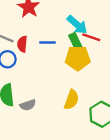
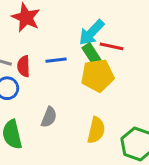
cyan arrow: (77, 25) -> (92, 33), turned 100
gray semicircle: (28, 105) -> (49, 117), moved, turned -42

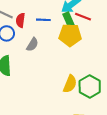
gray semicircle: (49, 117) -> (32, 45), moved
yellow semicircle: (96, 130) -> (70, 84), moved

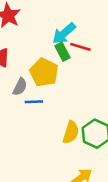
blue line: (43, 20) -> (34, 102), moved
yellow pentagon: (70, 35) -> (44, 72), moved, turned 30

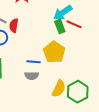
yellow pentagon: (44, 72) -> (54, 52), moved
gray semicircle: (20, 87) -> (32, 76), moved, turned 56

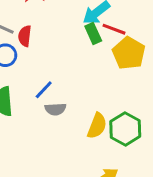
yellow pentagon: (54, 52) -> (129, 53), moved
blue line: (34, 62) -> (44, 90), moved, turned -48

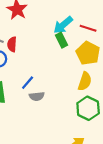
red line: (114, 29) -> (88, 28), moved
yellow semicircle: (97, 126) -> (85, 81), moved

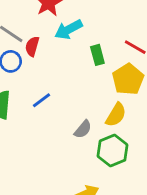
cyan arrow: (63, 25) -> (69, 30), moved
gray semicircle: (37, 96) -> (83, 129), moved, turned -56

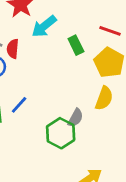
blue line: (42, 100) -> (19, 105), moved
green hexagon: (113, 151) -> (61, 133), moved

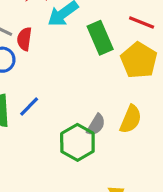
green rectangle: (76, 45) -> (100, 38), size x1.4
yellow semicircle: (104, 98) -> (131, 119), moved

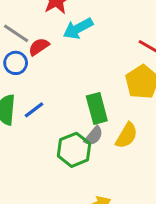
green rectangle: (100, 38) -> (97, 108), moved
red semicircle: (24, 39) -> (39, 47), turned 40

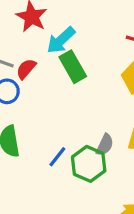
green rectangle: (97, 108) -> (73, 67), moved
blue line: (34, 110) -> (57, 157), moved

